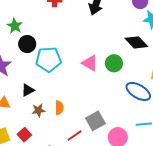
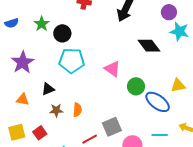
black diamond: (136, 42) -> (149, 46), moved
black circle: (27, 44) -> (62, 33), moved
green circle: (114, 63) -> (136, 86), moved

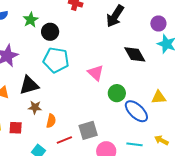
black triangle: (48, 89) -> (29, 85), size x1.5
orange semicircle: (77, 110) -> (51, 121), moved
red square: (40, 133) -> (16, 128), turned 32

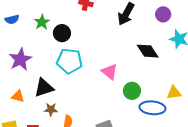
purple circle: (158, 23) -> (163, 14), moved
blue ellipse: (136, 111) -> (152, 108), turned -35

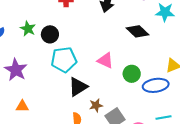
black triangle: (44, 88) -> (78, 87), moved
brown star: (51, 109) -> (96, 105), moved

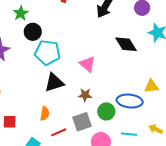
black circle: (50, 34) -> (33, 32), moved
green circle: (132, 74) -> (106, 111), moved
brown star: (96, 105) -> (85, 95), moved

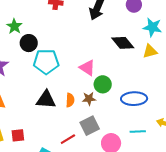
black triangle: (54, 82) -> (46, 100), moved, turned 30
yellow triangle: (151, 86) -> (150, 51), moved
green circle: (106, 111) -> (103, 84), moved
orange semicircle: (45, 114) -> (70, 100), moved

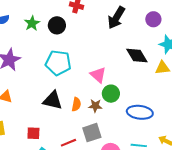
black circle: (29, 43) -> (57, 25), moved
red square: (18, 135) -> (33, 133), moved

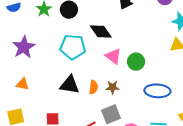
black diamond: (137, 55) -> (101, 31), moved
green circle: (111, 94) -> (136, 62), moved

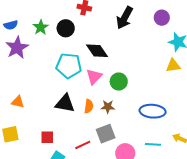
purple star: (24, 47) -> (17, 48), moved
pink triangle: (113, 56) -> (94, 77), moved, turned 36
green circle: (136, 62) -> (119, 82), moved

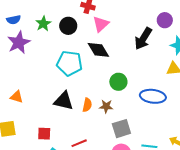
black arrow: (125, 18) -> (143, 39), moved
pink triangle: (94, 77) -> (101, 24), moved
blue ellipse: (153, 111) -> (153, 96), moved
gray square: (106, 134) -> (121, 129), moved

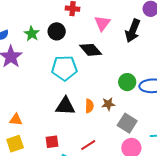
pink triangle: (101, 24) -> (102, 23), moved
green circle: (118, 82) -> (127, 82), moved
orange triangle: (17, 97) -> (16, 120), moved
gray square: (121, 129) -> (127, 123), turned -30

